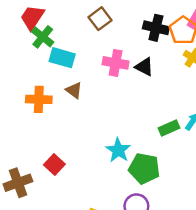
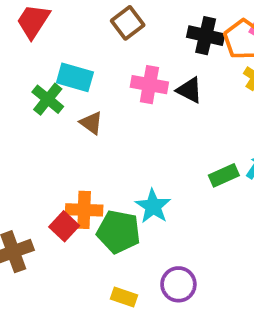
green cross: (43, 37) -> (48, 99), moved
orange cross: (39, 99) -> (84, 210), moved
green pentagon: (144, 168) -> (119, 232), moved

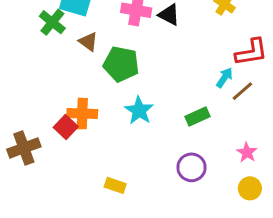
green rectangle: (224, 175) -> (197, 117), moved
green pentagon: (119, 232) -> (121, 64), moved
purple circle: (178, 284) -> (192, 167), moved

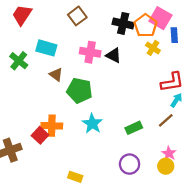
green cross: (52, 22) -> (19, 61), moved
cyan arrow: (224, 78) -> (176, 100), moved
brown line: (242, 91) -> (166, 120), moved
yellow circle: (250, 188) -> (166, 166), moved

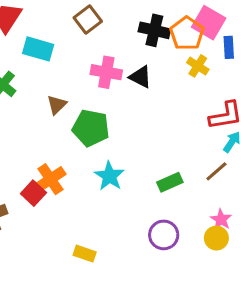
cyan rectangle: (46, 48) -> (38, 49), moved
brown triangle: (56, 75) -> (57, 105), turned 40
orange cross: (52, 126) -> (51, 179), turned -36

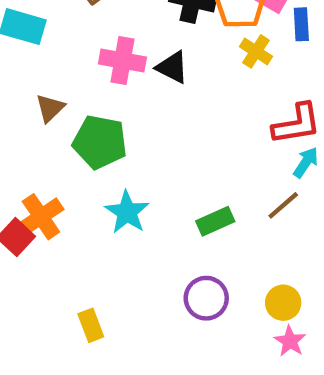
pink star: (221, 219) -> (290, 341), moved
yellow rectangle: (85, 254) -> (91, 325), turned 50

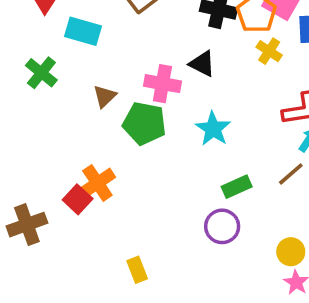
pink cross: (122, 61) -> (162, 84), moved
cyan star: (127, 212) -> (213, 129), moved
purple circle: (206, 298) -> (222, 226), moved

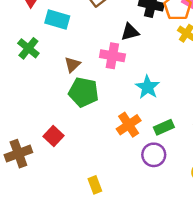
black triangle: (202, 64) -> (130, 32), moved, turned -42
green pentagon: (144, 123) -> (84, 92), moved
orange cross: (97, 183) -> (129, 125), moved

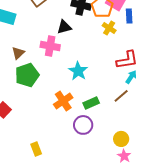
green pentagon: (84, 92) -> (27, 75), turned -30

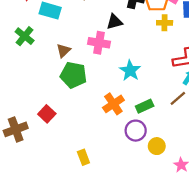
yellow cross: (109, 28) -> (165, 23), turned -32
green pentagon: (27, 75) -> (73, 75), turned 30
yellow circle: (121, 139) -> (157, 146), moved

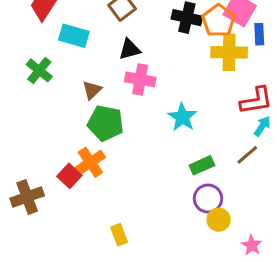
black triangle: (115, 22) -> (130, 49), moved
yellow cross: (165, 23) -> (229, 52), size x1.6
orange cross: (113, 104) -> (90, 162), moved
purple circle: (136, 131) -> (208, 199), moved

